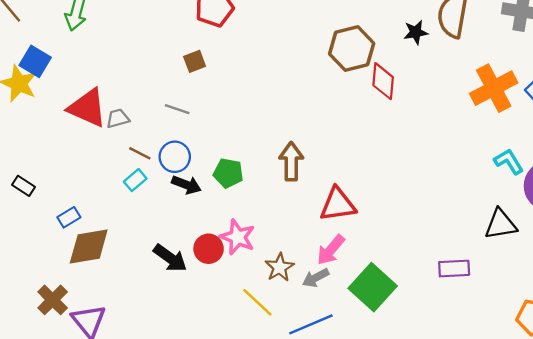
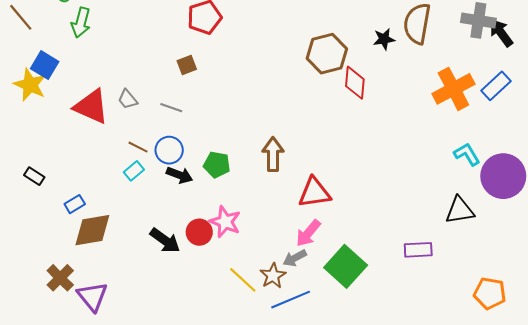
gray trapezoid: (118, 118) -> (128, 99), moved, turned -115
brown star: (280, 267) -> (273, 276), moved

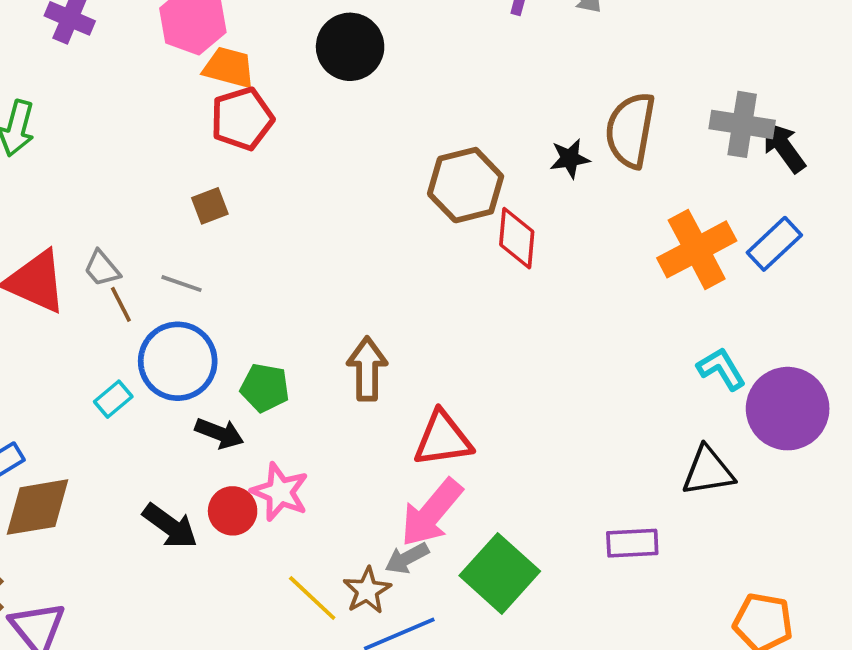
brown line: (138, 147) -> (121, 304), moved, turned 36
blue circle: (169, 150) -> (178, 361), size x1.5
black arrow: (180, 175) -> (219, 433), moved
pink arrow: (308, 233) -> (431, 513), size x1.4

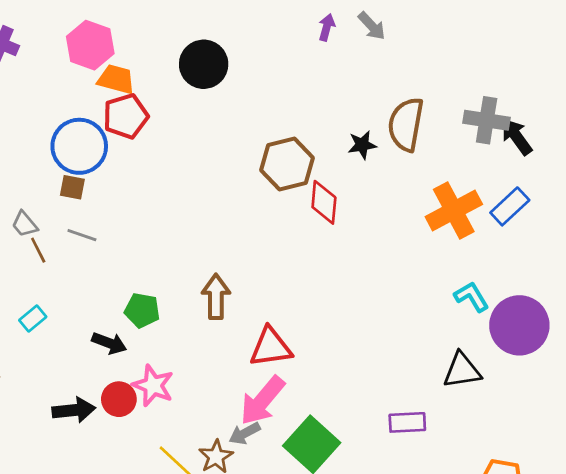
brown square: (210, 206) -> (72, 187), moved, turned 32
blue circle: (178, 361) -> (79, 146), moved
black arrow: (170, 526) -> (74, 410), turned -42

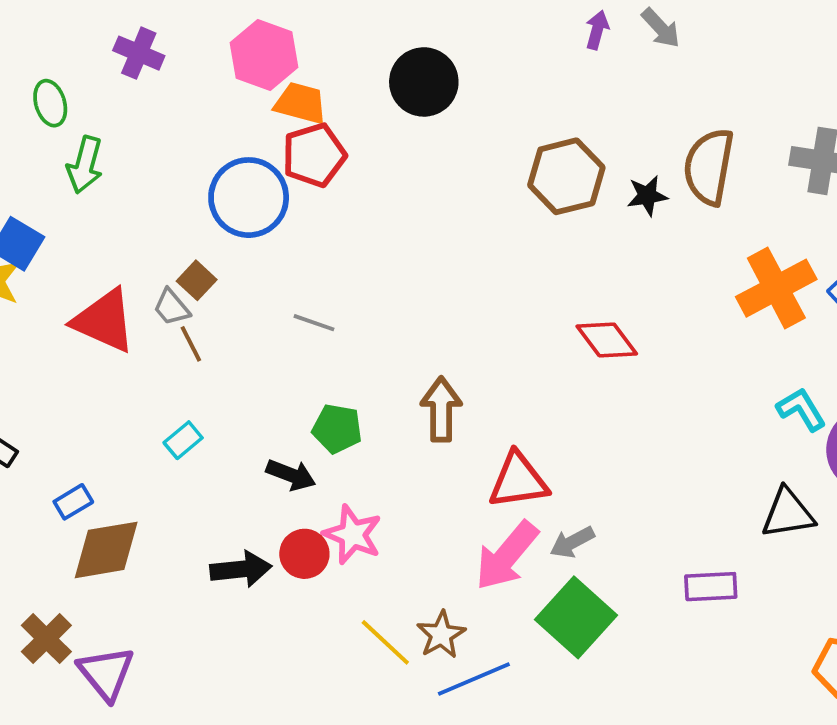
brown hexagon: (287, 164) -> (566, 176), moved
brown square: (72, 187) -> (197, 280), moved, turned 32
red diamond: (324, 202) -> (607, 340), moved, turned -42
gray line: (82, 235) -> (314, 323), moved
gray arrow: (245, 433) -> (572, 542), moved

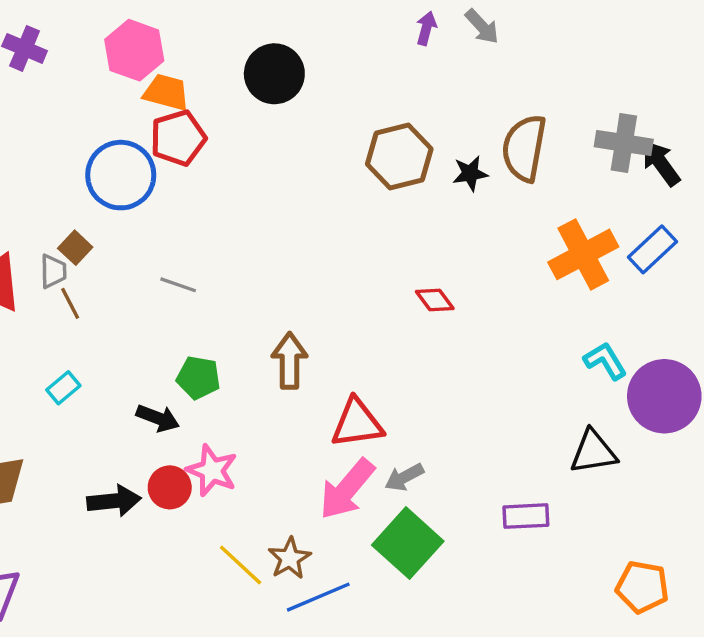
gray trapezoid: (172, 307) -> (53, 271), turned -141
red diamond: (607, 340) -> (435, 300), size x0.7

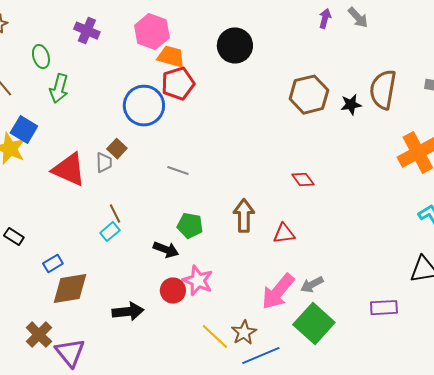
red diamond: (435, 300) -> (303, 180), moved
brown line: (70, 303) -> (115, 214), moved
red triangle: (357, 423) -> (284, 234), moved, size x0.7
black arrow: (114, 501) -> (128, 312), moved

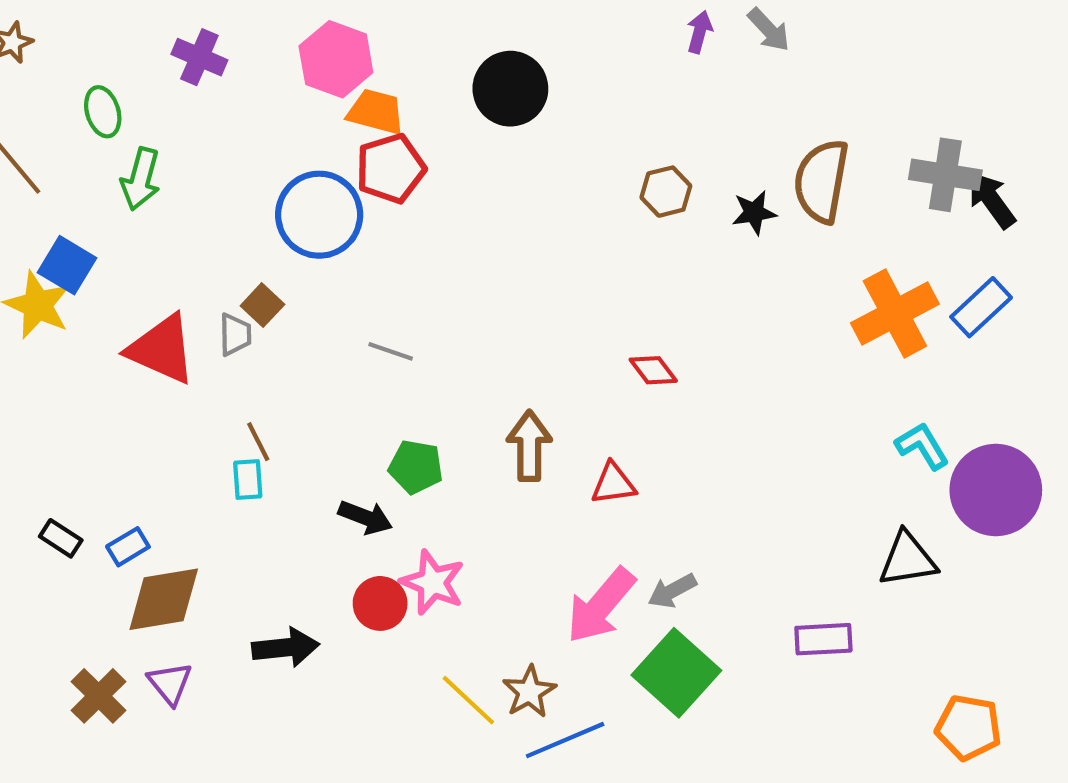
brown hexagon: (309, 95) -> (666, 192), size x0.6
cyan rectangle: (110, 232) -> (248, 479), turned -54
black rectangle: (14, 237) -> (61, 538), moved
purple triangle: (70, 353) -> (170, 683), moved, size x0.7

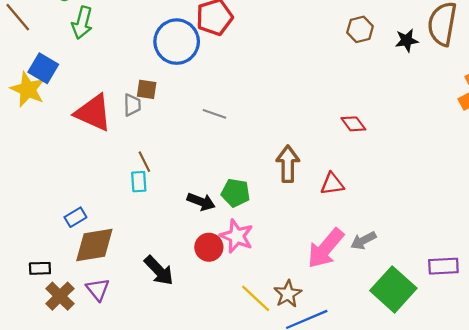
brown square: (262, 305) -> (147, 89), turned -35
green pentagon: (416, 467) -> (236, 193), moved
black rectangle: (61, 538) -> (40, 268), moved, turned -35
black arrow: (286, 648) -> (159, 271), turned 52
green square: (676, 673) -> (393, 289), moved

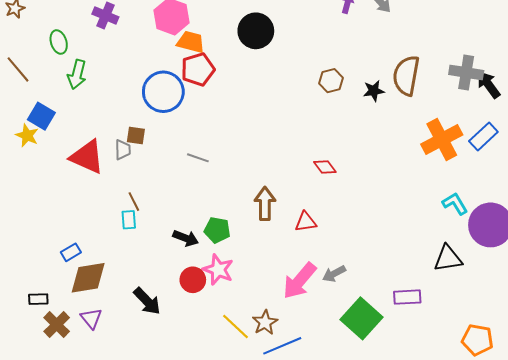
yellow star: (28, 89) -> (27, 135), size x0.7

